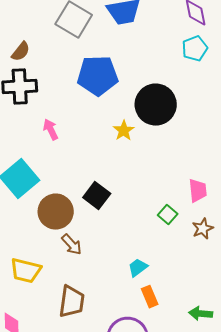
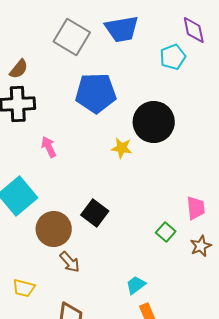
cyan pentagon: (195, 49) -> (173, 57), moved
yellow star: (124, 131) -> (122, 148), turned -30
yellow trapezoid: (26, 271) -> (24, 288), size x0.7

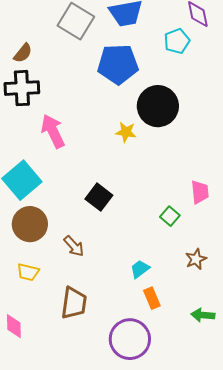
blue pentagon: (96, 93) -> (118, 64), moved
pink arrow: (49, 147) -> (53, 131), size x1.6
brown circle: (54, 229) -> (30, 224), moved
brown star: (201, 246) -> (196, 259), moved

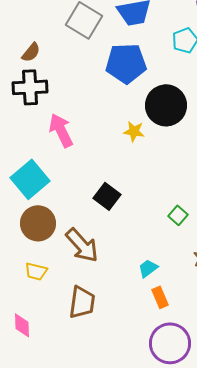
brown arrow: (74, 246) -> (82, 245), size x1.6
purple circle: (130, 339) -> (170, 343), moved

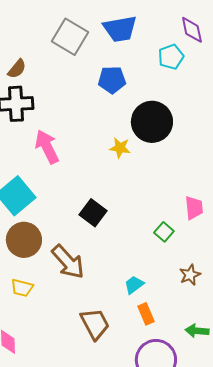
blue pentagon: (126, 63) -> (112, 80), size x0.7
brown trapezoid: (82, 302) -> (95, 324), moved, turned -36

